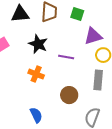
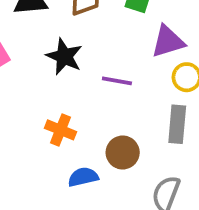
orange cross: (36, 74) -> (60, 130), moved
blue semicircle: (36, 115) -> (83, 177), moved, turned -77

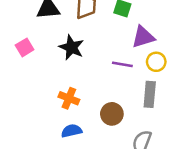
purple line: (117, 81) -> (122, 64), moved
blue semicircle: (83, 177) -> (71, 131), moved

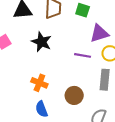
blue semicircle: (71, 131) -> (42, 109), turned -98

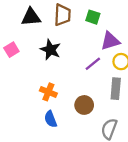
purple line: (83, 55) -> (93, 64), turned -49

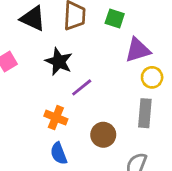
black triangle: (31, 17) -> (33, 19), turned 30
purple line: (93, 64) -> (82, 87), moved

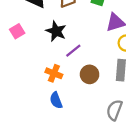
brown circle: (103, 135) -> (90, 74), moved

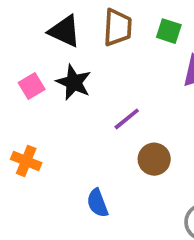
black star: (56, 31) -> (74, 82), moved
orange cross: (54, 73) -> (26, 161), moved

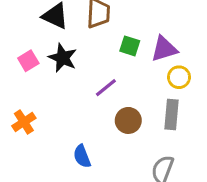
green square: (169, 31) -> (130, 46), moved
orange cross: (26, 161) -> (24, 122), turned 35

